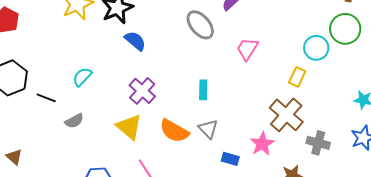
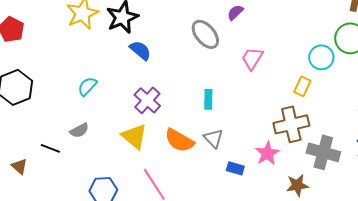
black line: (46, 98) -> (50, 148), moved
brown cross: (286, 115) -> (291, 124), turned 36
gray cross: (318, 143) -> (323, 152), size x1.4

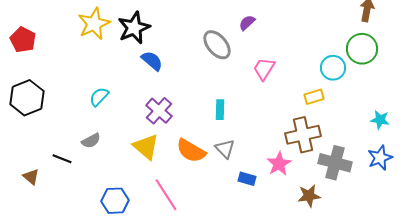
yellow rectangle: (302, 86) -> (314, 97), turned 48

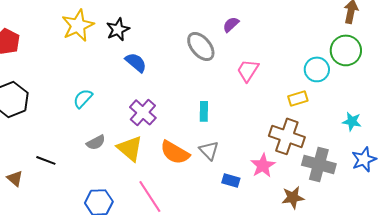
black star: (134, 28) -> (118, 29), size x0.7
cyan star: (380, 120) -> (352, 121), moved
brown cross: (303, 135) -> (287, 136), turned 32
gray semicircle: (91, 141) -> (96, 142), moved

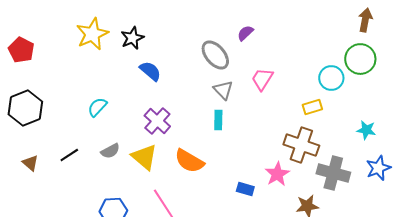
gray triangle: (209, 150) -> (223, 90), moved
black line: (46, 160) -> (69, 155), moved, turned -54
brown triangle: (15, 178) -> (30, 163), moved

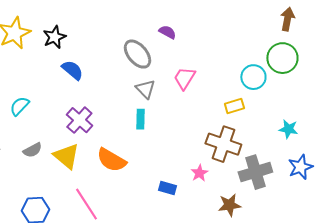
purple semicircle: (245, 33) -> (167, 32), turned 72
gray cross: (333, 173) -> (255, 172), turned -32
pink star: (277, 174) -> (199, 173), size x0.7

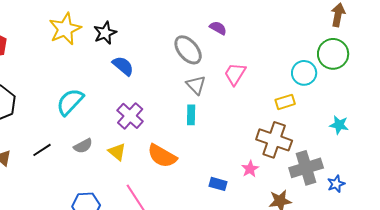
cyan semicircle: (19, 106) -> (70, 102), size x1.4
yellow triangle: (66, 156) -> (117, 152), size x0.7
blue star: (300, 167) -> (336, 184), moved, size x0.7

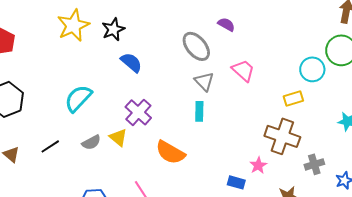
pink trapezoid: (235, 74) -> (243, 70), turned 100
yellow triangle: (117, 152) -> (118, 137), moved
gray cross: (306, 168) -> (314, 164), size x0.6
blue rectangle: (218, 184) -> (236, 182), moved

